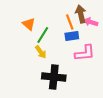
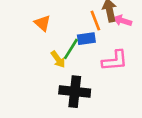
green line: (43, 35) -> (71, 49), moved
blue rectangle: (72, 36) -> (86, 39), moved

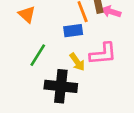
green line: (71, 49) -> (38, 55), moved
yellow arrow: (58, 59) -> (77, 62), moved

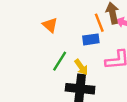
yellow arrow: (77, 62) -> (81, 67), moved

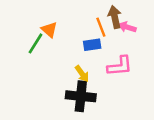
green line: (60, 61) -> (35, 43), moved

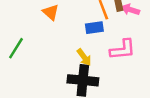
green line: (35, 43) -> (16, 48), moved

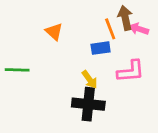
green line: (16, 48) -> (17, 70), turned 60

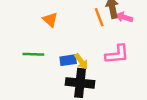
blue rectangle: (101, 48) -> (68, 60), moved
green line: (17, 70) -> (33, 54), moved

